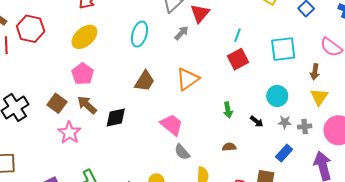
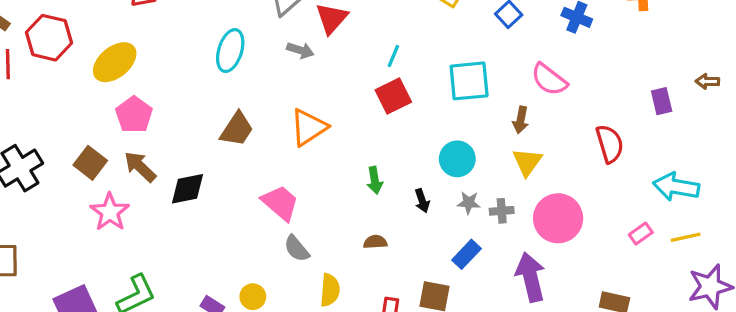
gray arrow: (182, 33) -> (300, 50), turned 63
yellow ellipse: (84, 37) -> (115, 62), moved
black arrow: (257, 122) -> (422, 201), turned 32

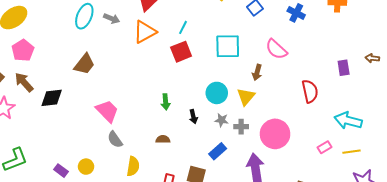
gray arrow: (300, 50) -> (112, 19), moved
orange triangle: (309, 127) -> (145, 32), moved
yellow triangle: (527, 162) -> (246, 97), moved

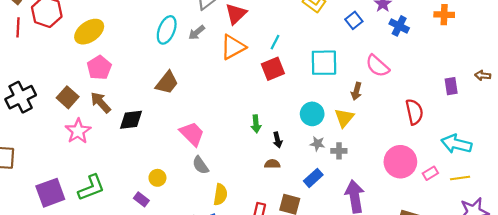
gray arrow: (112, 19) -> (197, 32), turned 119
black arrow: (193, 117) -> (278, 140), moved
pink circle: (275, 134) -> (400, 162), moved
brown semicircle: (163, 139) -> (272, 164), moved
yellow circle: (86, 167) -> (157, 178), moved

